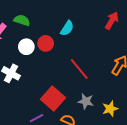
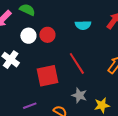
cyan semicircle: (67, 28) -> (83, 25), moved, turned 49
red square: (53, 99) -> (47, 76), moved, turned 30

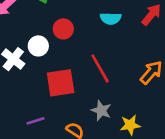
white circle: (28, 36) -> (38, 46), moved

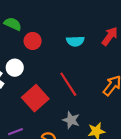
red circle: (63, 29) -> (33, 41), moved
red square: (61, 83) -> (35, 98), turned -30

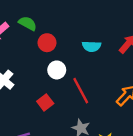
white circle: (15, 68) -> (57, 70), moved
red square: (35, 98) -> (45, 102), size x0.6

